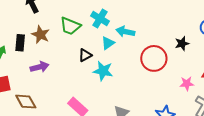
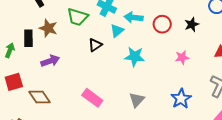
red circle: (154, 58) -> (162, 24), moved, size x0.7
cyan star: (103, 71) -> (135, 57), moved
pink star: (187, 83) -> (182, 57), moved

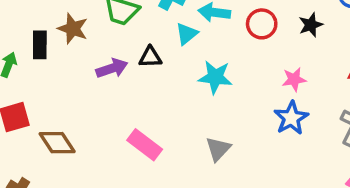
black triangle: (95, 45) -> (150, 57), turned 32
purple arrow: (50, 61) -> (112, 68), moved
blue star: (181, 99) -> (291, 118), moved

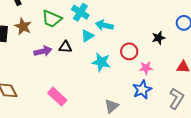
red circle: (262, 24) -> (129, 51), moved
gray triangle: (218, 149) -> (112, 106), moved

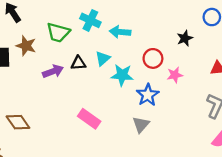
cyan triangle: (87, 36) -> (103, 58), moved
blue star: (142, 90) -> (148, 95), moved
pink rectangle: (57, 97) -> (89, 119), moved

